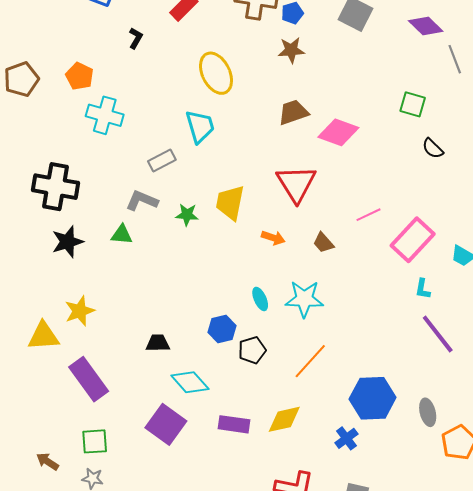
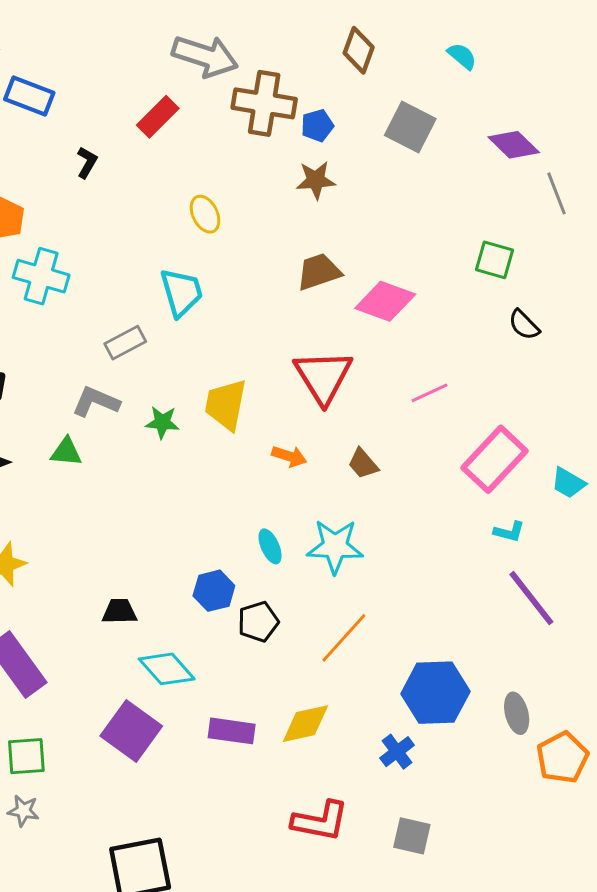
yellow ellipse: (216, 73) -> (205, 214), size x0.6
pink line: (369, 215) -> (430, 393), moved
cyan L-shape: (423, 289) -> (509, 532), turned -85

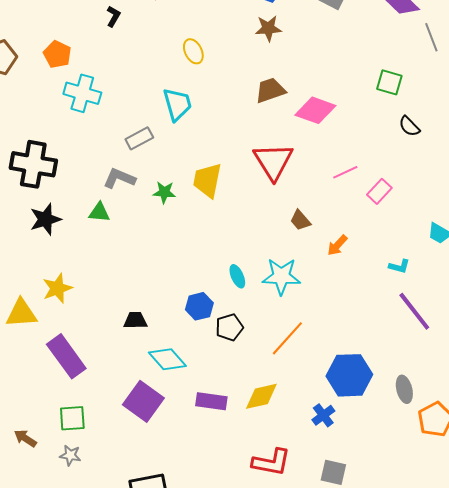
orange arrow: (289, 456) -> (337, 245), moved, turned 115
pink rectangle: (494, 459) -> (379, 191), moved, size x0.6

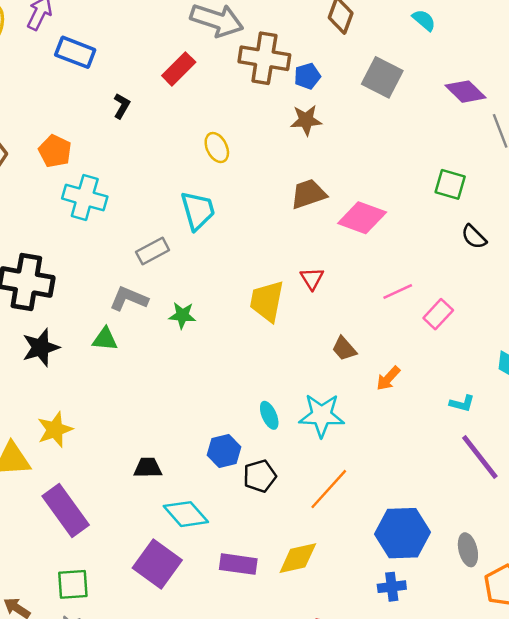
red triangle: (273, 161) -> (312, 278), size x0.5
yellow trapezoid: (207, 180) -> (267, 301), moved
blue cross: (323, 415) -> (392, 587), moved, turned 30

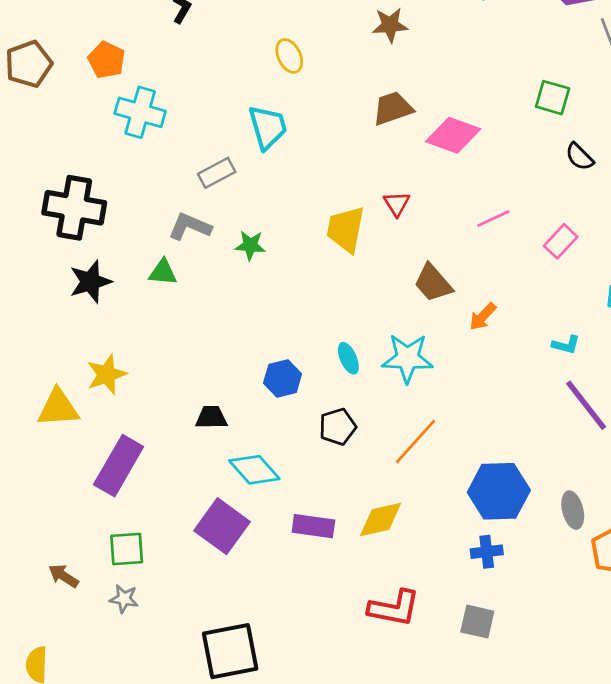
pink rectangle: (438, 314) -> (561, 241), moved
brown trapezoid: (344, 349) -> (433, 283), size x1.4
blue hexagon: (224, 451) -> (283, 378), moved
purple rectangle: (66, 511) -> (119, 466), turned 66

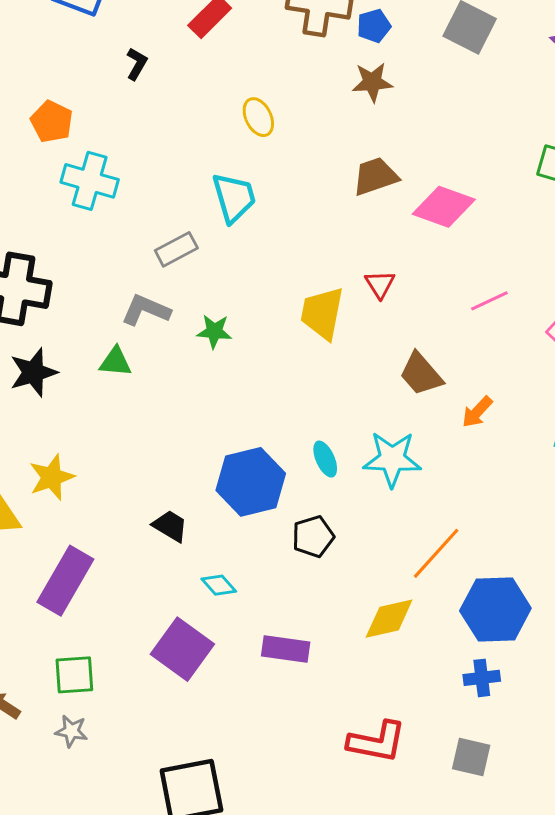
blue hexagon: (283, 378) -> (251, 482), size x1.6
black trapezoid: (211, 417) -> (170, 526), turned 32
orange line: (416, 442) -> (436, 553), moved
cyan diamond: (254, 470) -> (219, 585), size x0.6
yellow diamond: (381, 519) -> (389, 619), moved

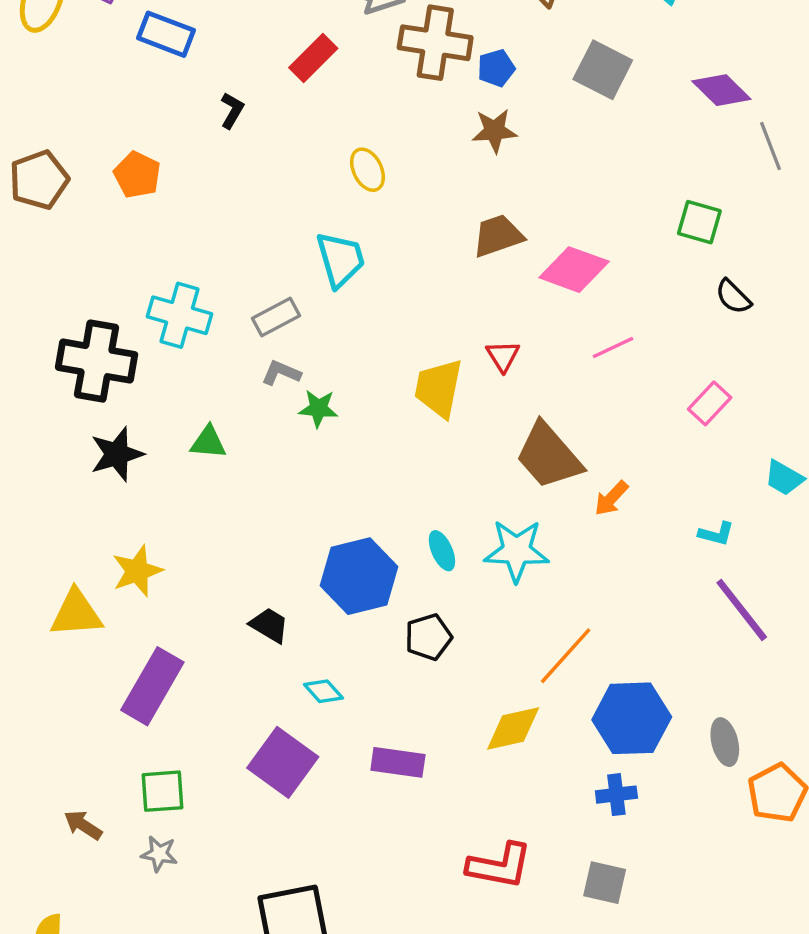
cyan cross: (90, 181) -> (179, 315), moved
pink line: (489, 301) -> (613, 347), moved
gray L-shape: (146, 310) -> (281, 373), moved, size x0.7
brown trapezoid: (421, 374) -> (549, 456), size x1.4

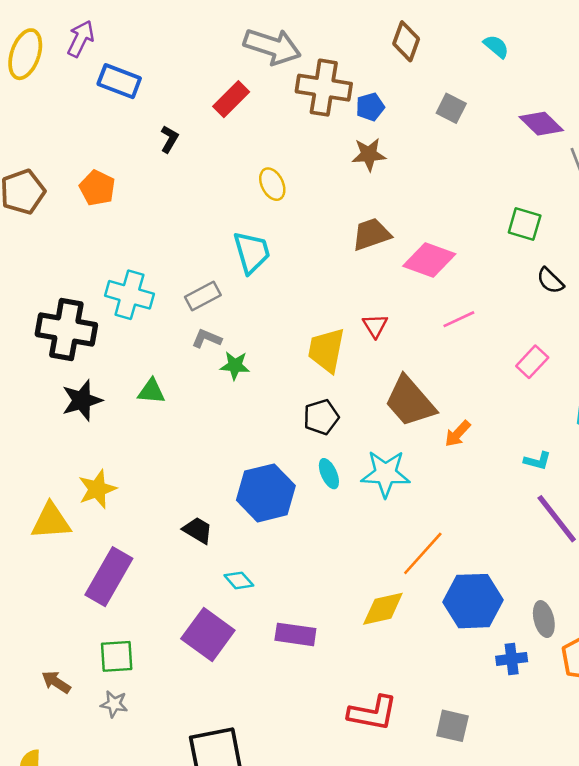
gray square: (603, 70) -> (451, 108), size x0.7
black pentagon: (428, 637) -> (321, 417), moved
blue cross: (616, 795) -> (512, 659), moved

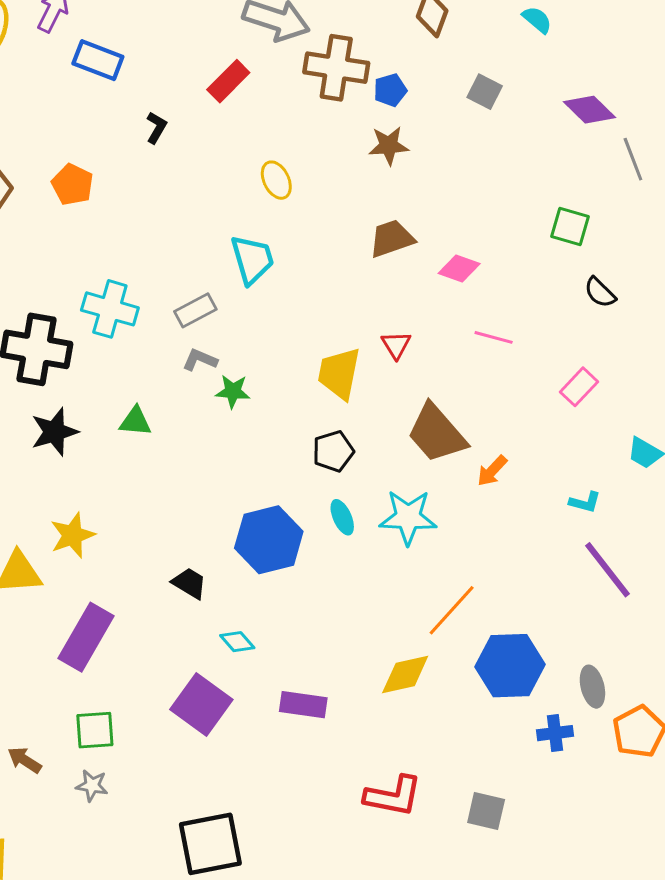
pink diamond: (429, 260) -> (459, 268), size x0.7
pink line: (459, 319) -> (494, 337), turned 40

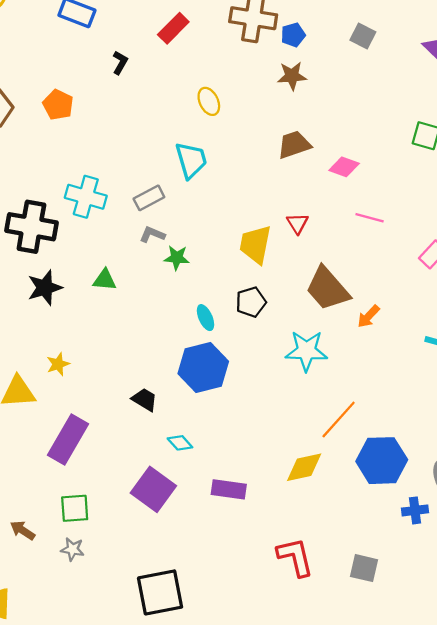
cyan ellipse: (342, 517) -> (205, 318), moved
yellow star: (72, 535) -> (58, 364), size x0.7
red L-shape: (393, 796) -> (295, 557), turned -114

